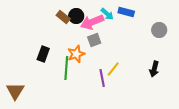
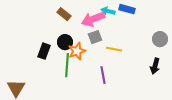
cyan arrow: (107, 14) -> (108, 11), turned 152
black circle: (76, 16) -> (65, 42), moved
gray circle: (159, 30) -> (160, 39), moved
yellow line: (113, 69) -> (114, 49), moved, turned 63

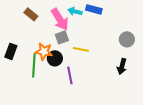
pink arrow: (93, 19) -> (60, 19), turned -100
black circle: (65, 42) -> (55, 58), moved
orange star: (77, 51) -> (44, 51), turned 30

